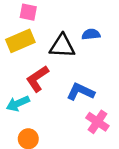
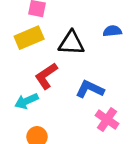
blue semicircle: (91, 34) -> (112, 31), moved

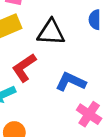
blue semicircle: (112, 31) -> (95, 20), turned -84

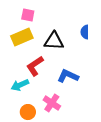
pink cross: (89, 114) -> (52, 103), moved

